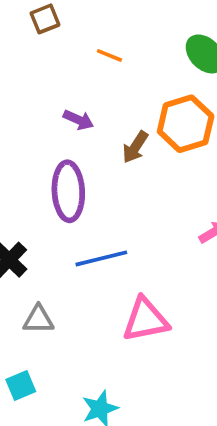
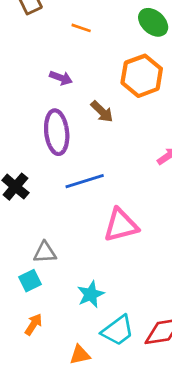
brown arrow: (135, 147) -> (102, 112), moved, turned -75
gray triangle: (38, 319) -> (45, 252), moved

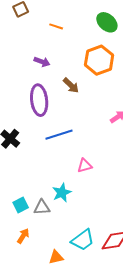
pink triangle: (121, 225) -> (85, 166), size x0.6
gray triangle: (45, 252) -> (42, 207), moved
cyan star: (91, 294) -> (62, 193), moved

